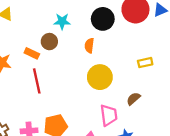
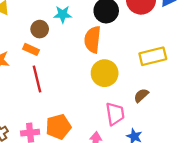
brown circle: (49, 42) -> (40, 29), moved
orange semicircle: (89, 46) -> (92, 40), size x1.6
yellow rectangle: (145, 63) -> (153, 56), size x1.6

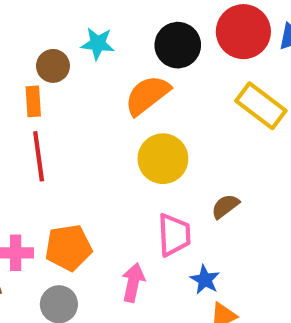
orange semicircle: (92, 40) -> (147, 95), turned 40
orange rectangle: (31, 49) -> (33, 101), turned 56
yellow rectangle: (153, 56) -> (261, 106), moved, turned 45

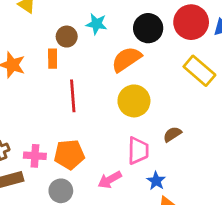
red line: (39, 156) -> (73, 96), moved
pink arrow: (133, 283) -> (110, 180), turned -135

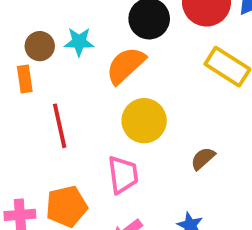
cyan star: (96, 24) -> (79, 42), moved
pink trapezoid: (138, 151) -> (123, 175), moved

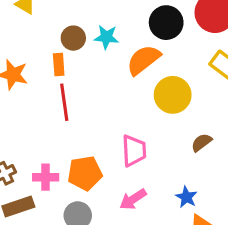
yellow circle: (144, 121) -> (173, 95), moved
red line: (60, 126) -> (64, 102), moved

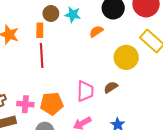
orange semicircle: (143, 60) -> (96, 31), size x0.6
yellow circle: (173, 95) -> (126, 57), moved
brown semicircle: (202, 143) -> (111, 87), moved

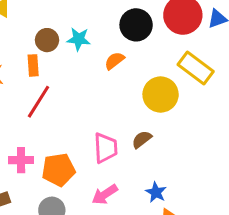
red line: (42, 55) -> (39, 102), turned 40
pink cross: (25, 104) -> (21, 160), moved

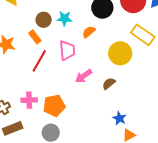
orange rectangle: (33, 65) -> (35, 37), turned -32
pink trapezoid: (106, 148) -> (67, 50), moved
pink arrow: (105, 194) -> (84, 76), moved

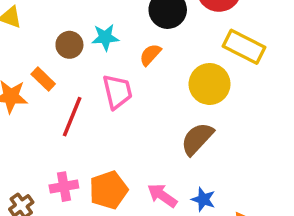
orange rectangle: (35, 37) -> (43, 79), moved
pink arrow: (84, 76) -> (162, 195), moved, turned 78
brown semicircle: (109, 84) -> (197, 139), size x1.5
blue star: (119, 118) -> (203, 199), moved

